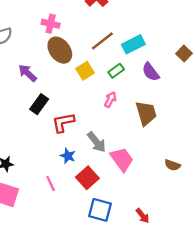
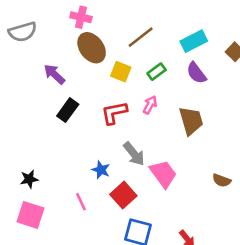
cyan rectangle: (133, 44) -> (194, 41), moved
yellow square: (85, 71) -> (121, 72), turned -36
red L-shape: (63, 123) -> (114, 113), moved

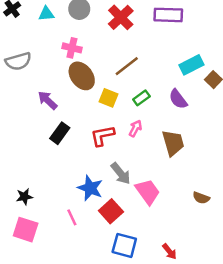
cyan rectangle: (194, 41) -> (191, 65), moved
blue star: (101, 170) -> (90, 188), size x1.5

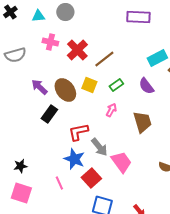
red cross: (121, 17) -> (77, 50), moved
pink cross: (72, 48) -> (50, 42), moved
brown ellipse: (82, 76) -> (65, 90), moved
red L-shape: (102, 136) -> (78, 132), moved

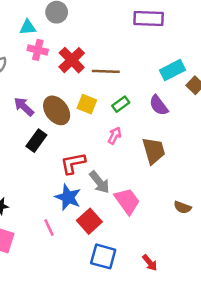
cyan triangle: (38, 16) -> (28, 27), moved
brown line: (104, 59) -> (106, 71), turned 40

